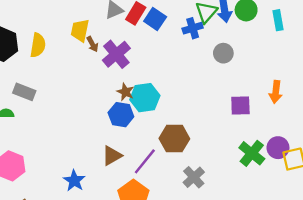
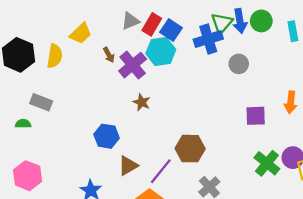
blue cross: (193, 28) -> (208, 39), size x1.4
yellow trapezoid: (80, 30) -> (81, 33), moved, turned -145
cyan hexagon: (145, 98) -> (161, 51), moved
blue hexagon: (121, 115) -> (107, 136), moved

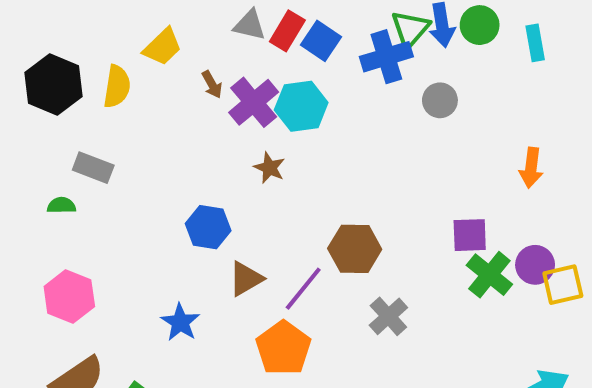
gray triangle: (130, 21) -> (250, 25), turned 36
cyan hexagon: (161, 51) -> (301, 106), moved
purple square: (256, 116) -> (470, 235), moved

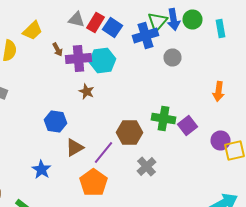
purple cross: (254, 102) -> (78, 58), turned 35
purple square: (470, 235) -> (188, 126), turned -36
green cross: (489, 275) -> (164, 118), moved, turned -30

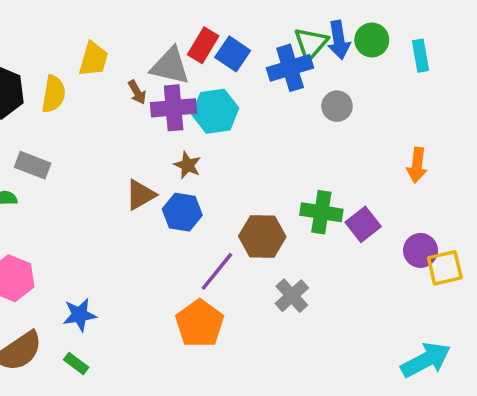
gray triangle: (76, 20) -> (170, 66), moved, size x1.4
yellow trapezoid: (32, 30) -> (94, 59), turned -30
blue hexagon: (56, 122) -> (182, 212), moved
brown triangle: (74, 148) -> (141, 195), moved
blue star: (42, 170) -> (80, 315), moved, turned 30

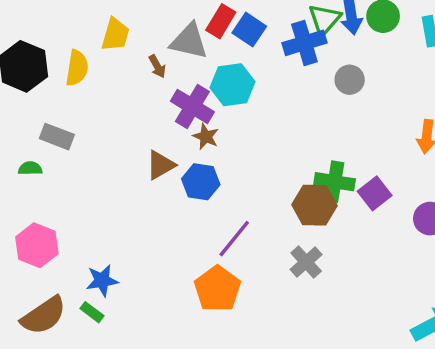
purple cross: (174, 108) -> (192, 106), moved, turned 36
brown hexagon: (262, 237) -> (314, 205), moved
green rectangle: (76, 363) -> (92, 312), moved

